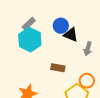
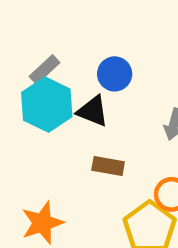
black triangle: (71, 35) -> (93, 111), moved

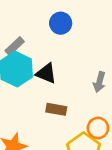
blue circle: (115, 74) -> (61, 23), moved

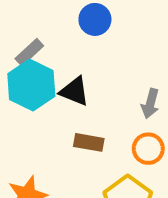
orange circle: (98, 128) -> (148, 149), moved

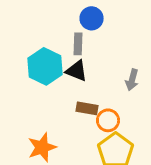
gray rectangle: (29, 52) -> (78, 44), moved, turned -45
orange circle: (148, 149) -> (108, 120), moved

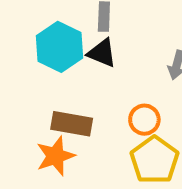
brown rectangle: (87, 108) -> (72, 124), moved, size x1.4

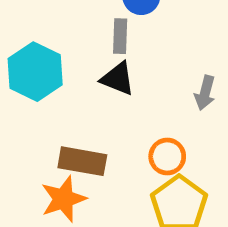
cyan hexagon: (59, 47) -> (35, 72), moved

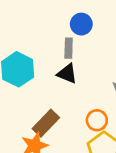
brown rectangle: (82, 161) -> (46, 123), turned -56

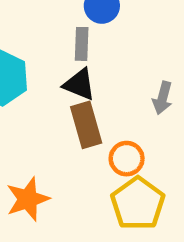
brown rectangle: (46, 123) -> (86, 125), moved, turned -60

